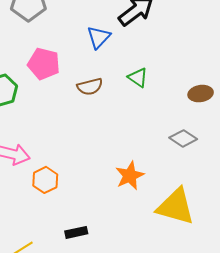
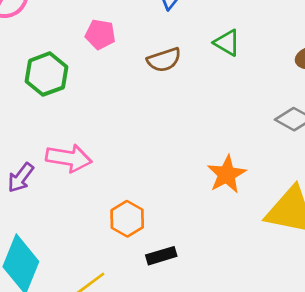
pink pentagon: (44, 64) -> (100, 34), size x0.7
orange hexagon: (45, 180) -> (127, 219), moved

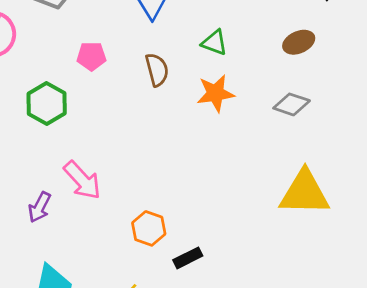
brown semicircle: (164, 60) -> (157, 70), turned -76
pink arrow: (69, 158) -> (82, 180), turned 48
orange star: (227, 174) -> (215, 93), moved, turned 30

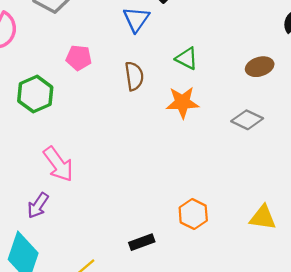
yellow triangle: (304, 193) -> (263, 218), moved, size x0.6
purple arrow: (40, 207) -> (38, 206), moved
orange hexagon: (149, 228) -> (193, 214), moved

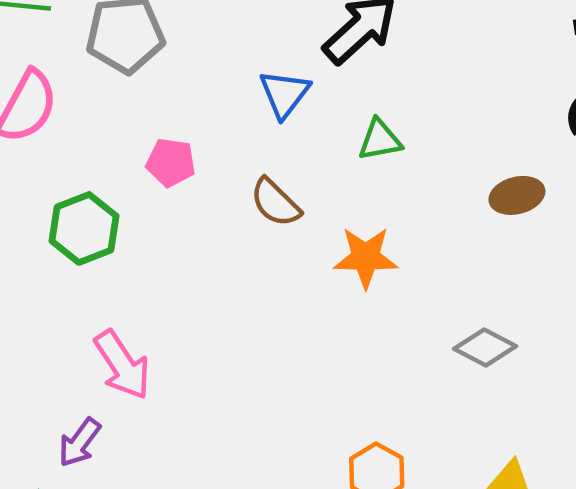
green triangle: (187, 58) -> (380, 140), moved, turned -40
brown semicircle: (134, 76) -> (275, 203), turned 140
gray diamond: (247, 120) -> (485, 347), moved

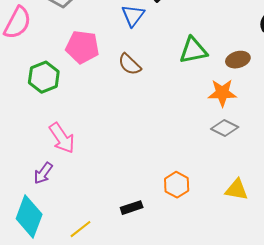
green triangle: (380, 140) -> (193, 50), moved, size x1.4
pink pentagon: (171, 162) -> (82, 47), size x1.5
orange star: (366, 257) -> (222, 93), moved

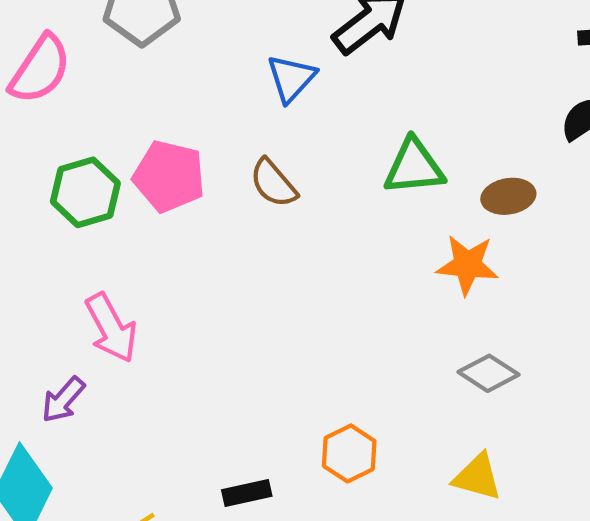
pink pentagon: (82, 47) -> (169, 176), moved
gray diamond: (225, 128) -> (489, 373), moved

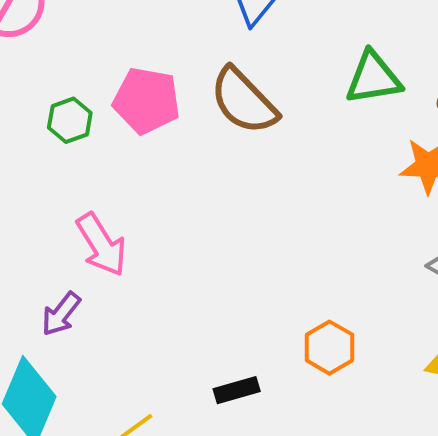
brown semicircle: (273, 183) -> (244, 101), size x1.5
green hexagon: (85, 192) -> (70, 120), size x0.7

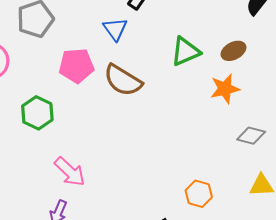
pink pentagon: (146, 101) -> (76, 66), moved
green hexagon: (70, 120) -> (37, 113), size x1.4

